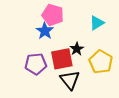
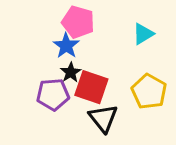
black star: (77, 49) -> (71, 72), moved
red square: (62, 59) -> (91, 87), turned 30

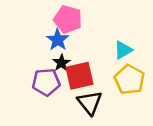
cyan triangle: (143, 34) -> (123, 50), moved
red square: (91, 87) -> (79, 76), turned -32

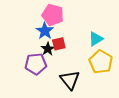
red square: (79, 76) -> (59, 44), moved, size x0.6

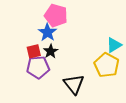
cyan triangle: (96, 39) -> (114, 45), moved
red square: (59, 44) -> (34, 51), moved

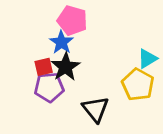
black star: (51, 51) -> (65, 67), size x1.5

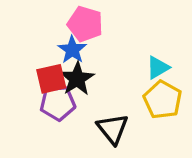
cyan triangle: (147, 59) -> (158, 68), moved
red square: (44, 67) -> (51, 79), size x1.4

